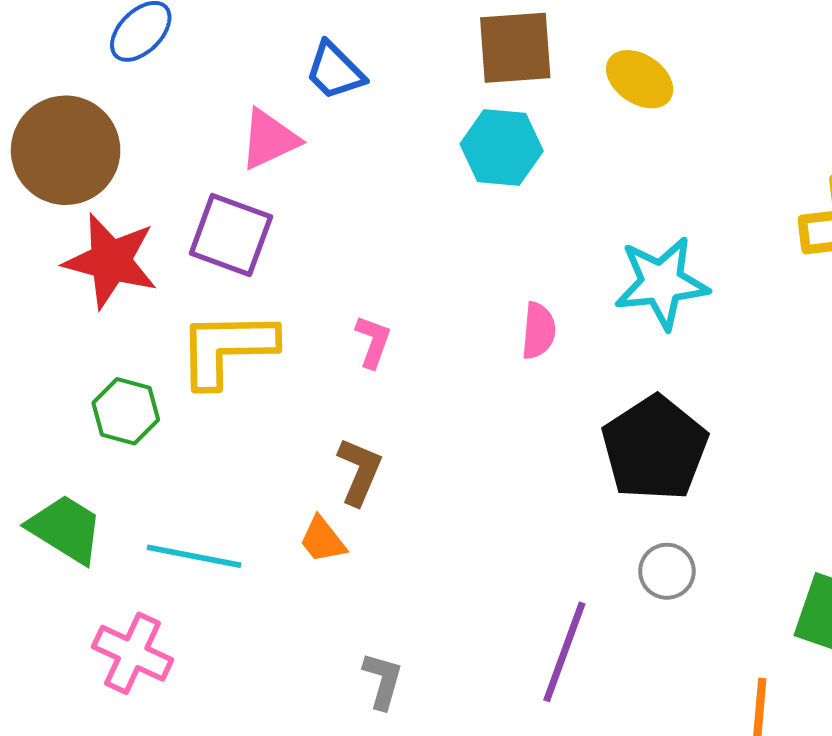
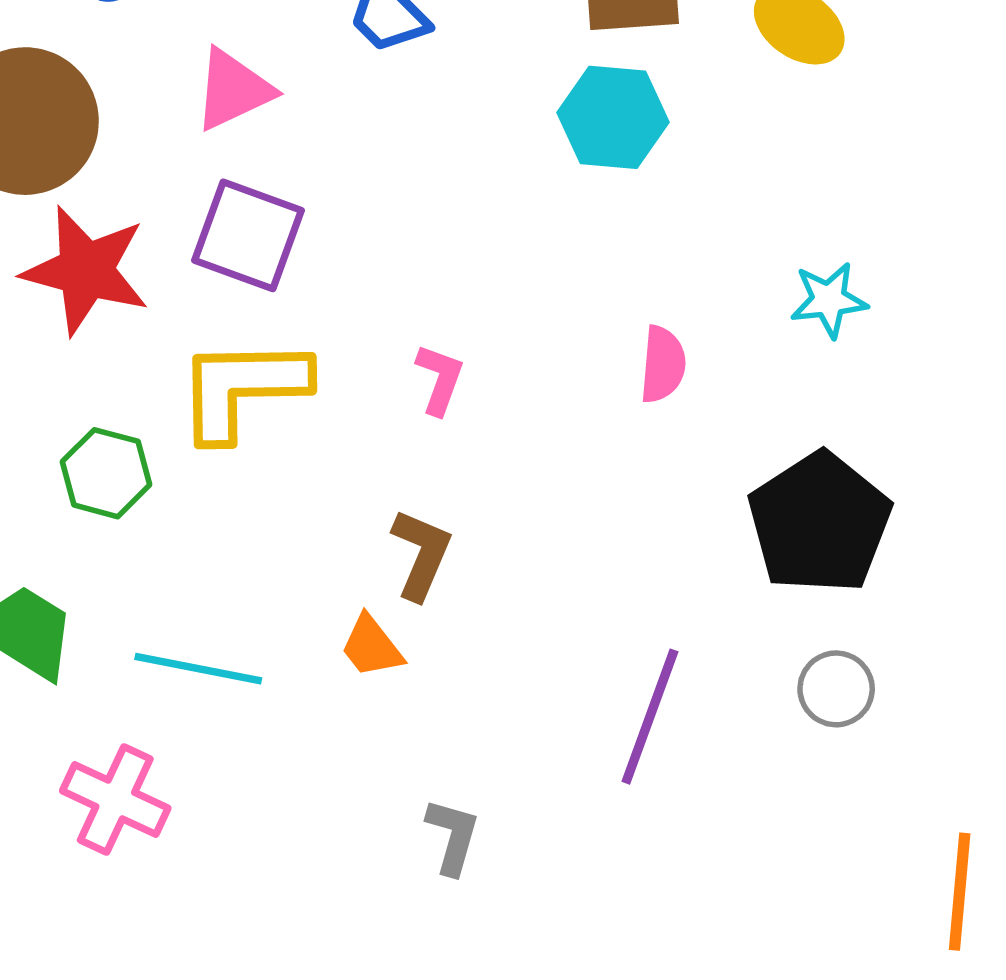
pink triangle: (269, 139) -> (233, 90), moved
cyan star: (661, 283) -> (829, 300), size x0.6
purple line: (564, 652) -> (650, 717), moved

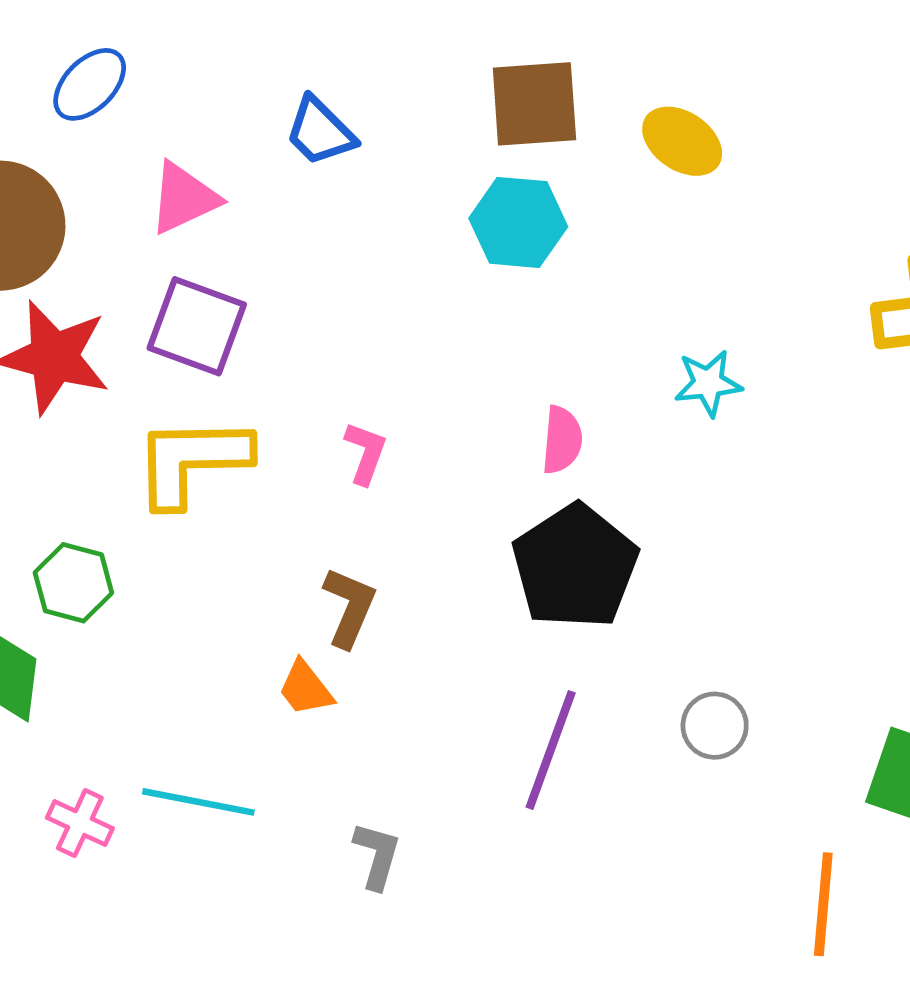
green hexagon: (106, 473) -> (73, 583), moved
black pentagon: (820, 523) -> (575, 567), moved
cyan line: (198, 669) -> (198, 802), moved
pink cross: (115, 800) -> (80, 823), size x0.7

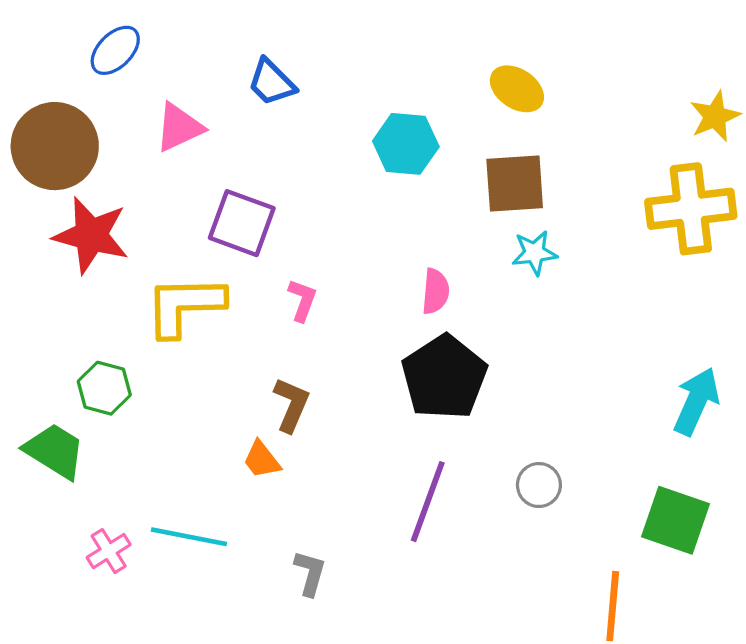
brown square: (534, 104) -> (515, 183), moved
purple square: (197, 326) -> (242, 223), moved
pink cross: (80, 823) -> (109, 551), turned 33

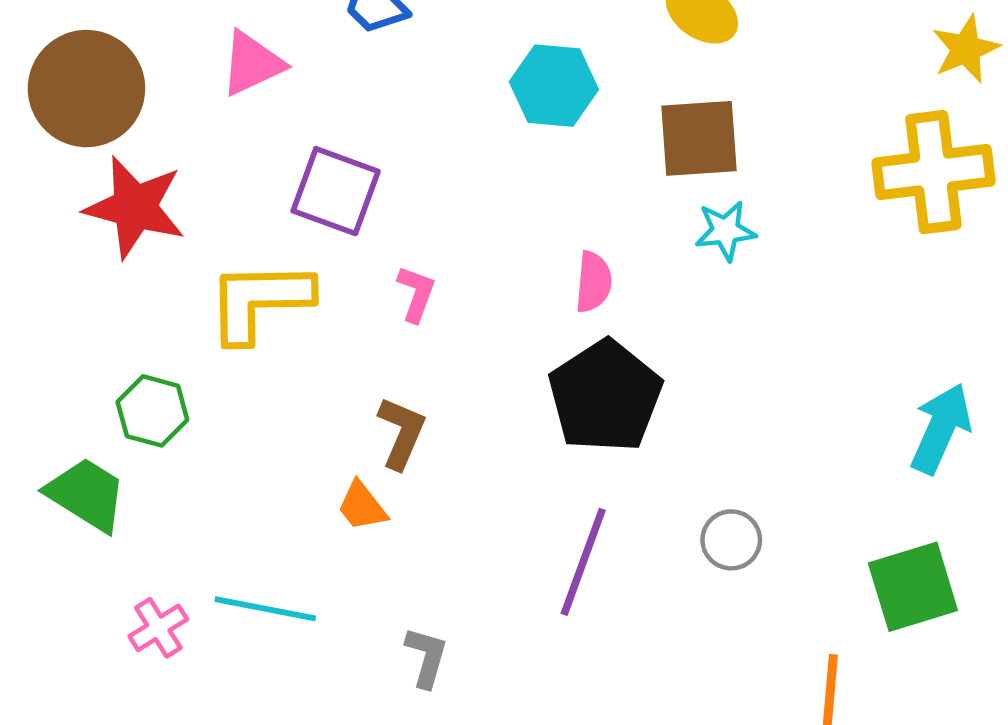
green square: (675, 520) -> (913, 587), turned -36

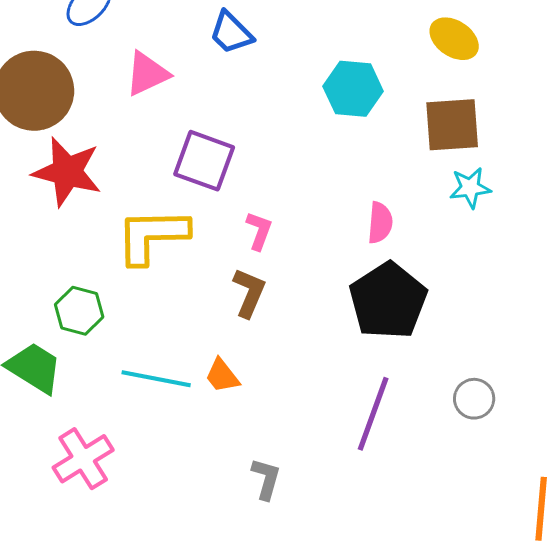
brown L-shape: (402, 433) -> (249, 293), moved
cyan line: (265, 609) -> (156, 379), moved
pink cross: (158, 628) -> (83, 459), size x1.5

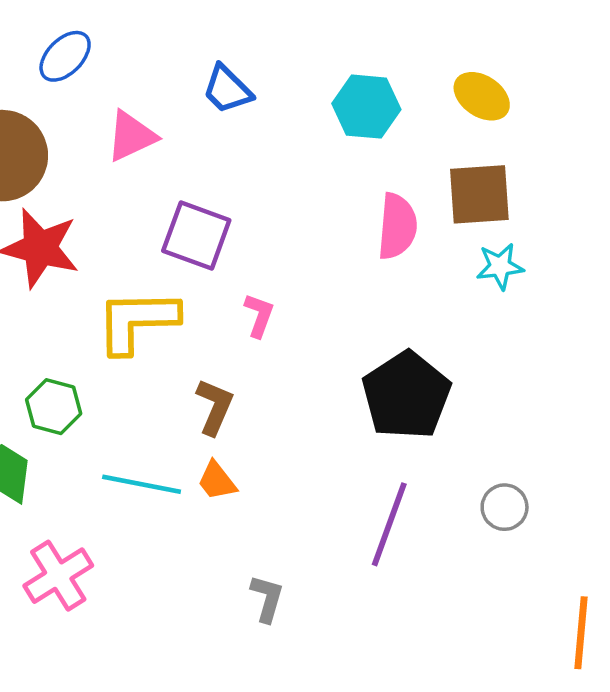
cyan hexagon: (353, 89) -> (366, 107), moved
pink semicircle: (380, 223) -> (397, 226), moved, size x1.4
brown L-shape: (249, 293) -> (215, 407), moved

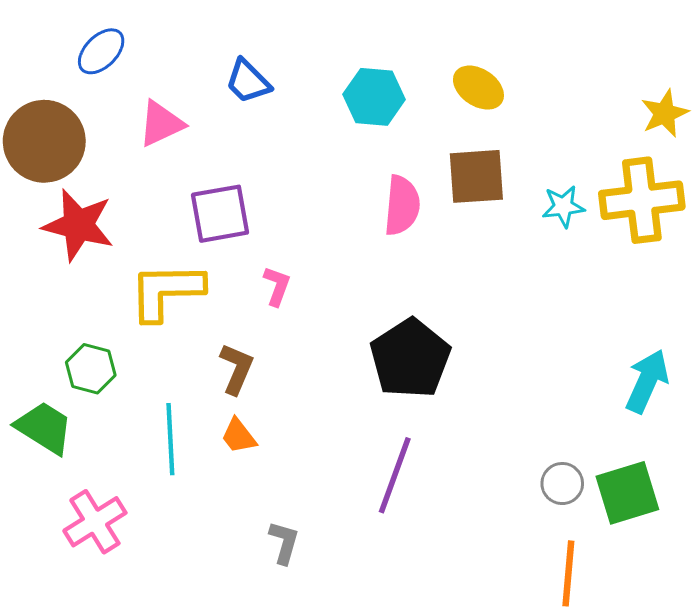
purple square: (196, 236) -> (220, 214), turned -30
cyan star: (500, 266) -> (563, 206), moved
cyan line: (142, 484) -> (170, 439), turned 76
gray circle: (505, 507) -> (562, 484), moved

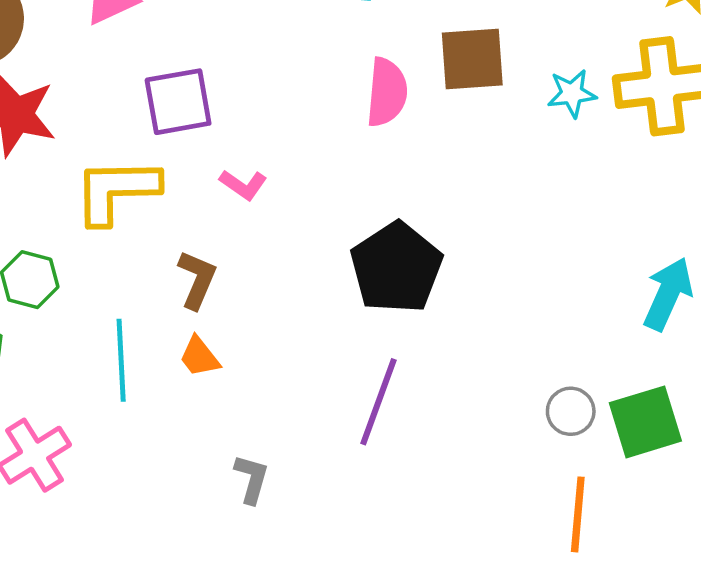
pink L-shape: (277, 286) -> (243, 185), turned 105

